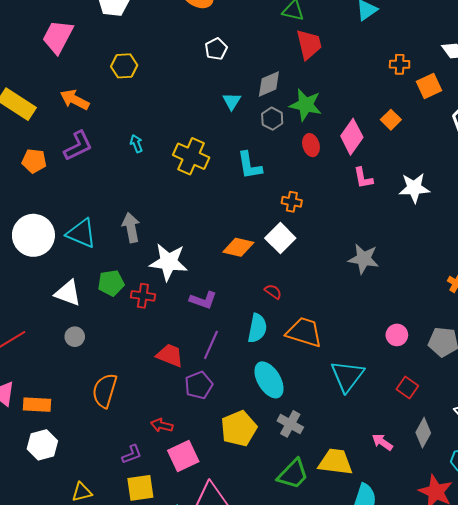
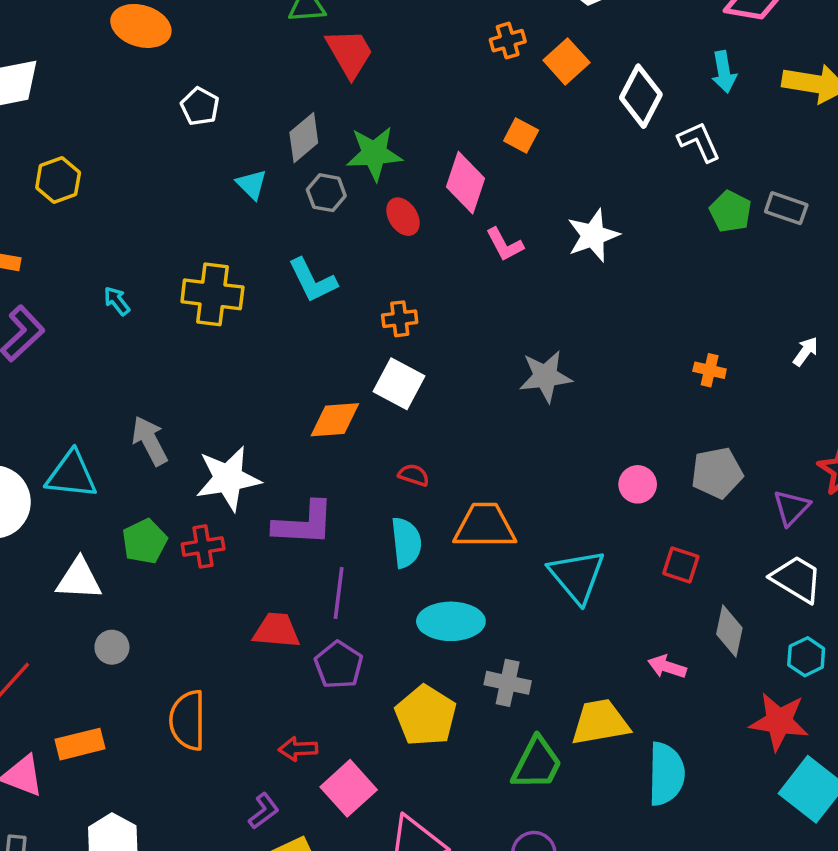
purple L-shape: (203, 300) -> (304, 524), size x1.4
cyan ellipse: (269, 380) -> (451, 621), turned -42
orange rectangle: (37, 405) -> (80, 744), moved

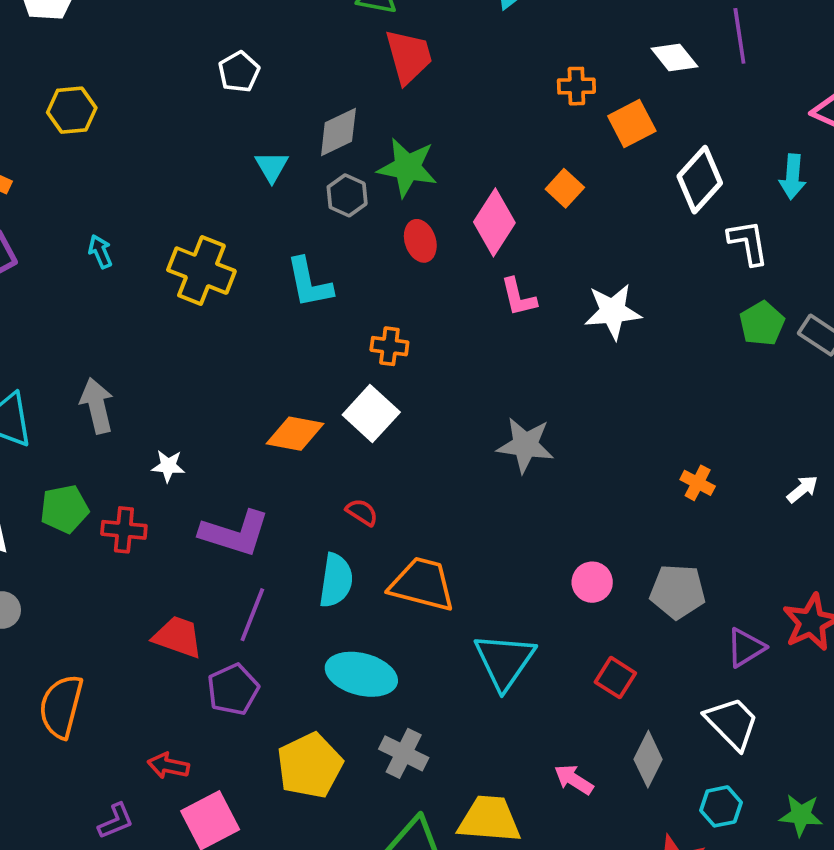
white star: (228, 478) -> (168, 466), size x0.5

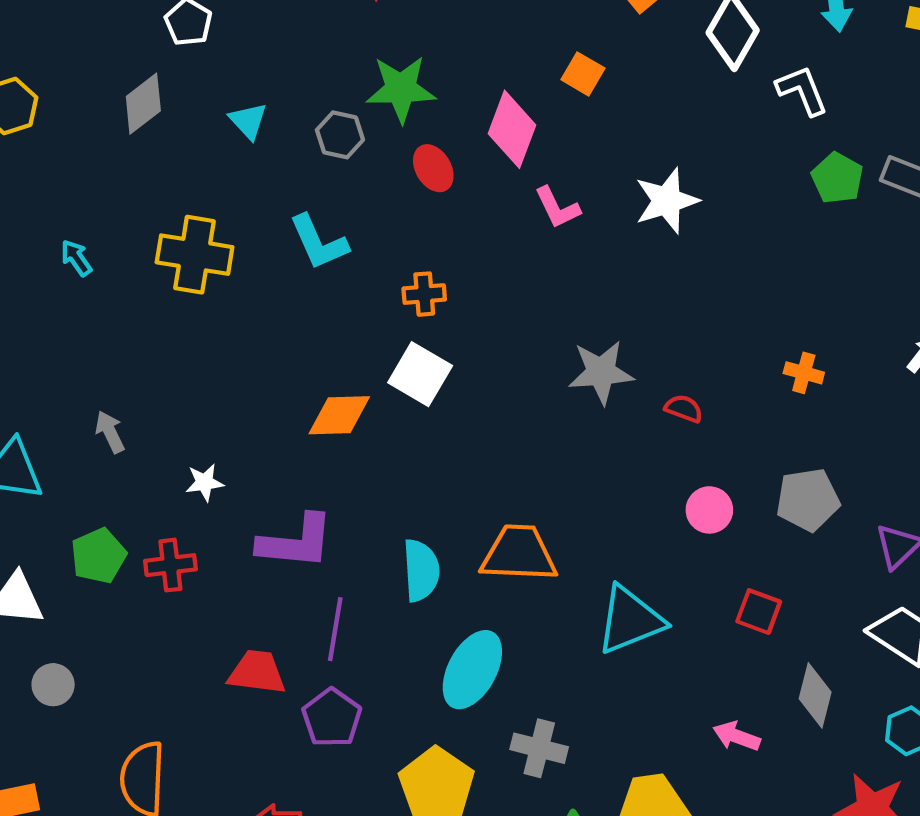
gray diamond: (338, 132) -> (143, 104), moved
gray arrow: (97, 406) -> (110, 432), size x0.7
red semicircle: (362, 512) -> (684, 409), moved
cyan triangle: (504, 661) -> (630, 620), turned 46
cyan ellipse: (361, 674) -> (472, 670), turned -64

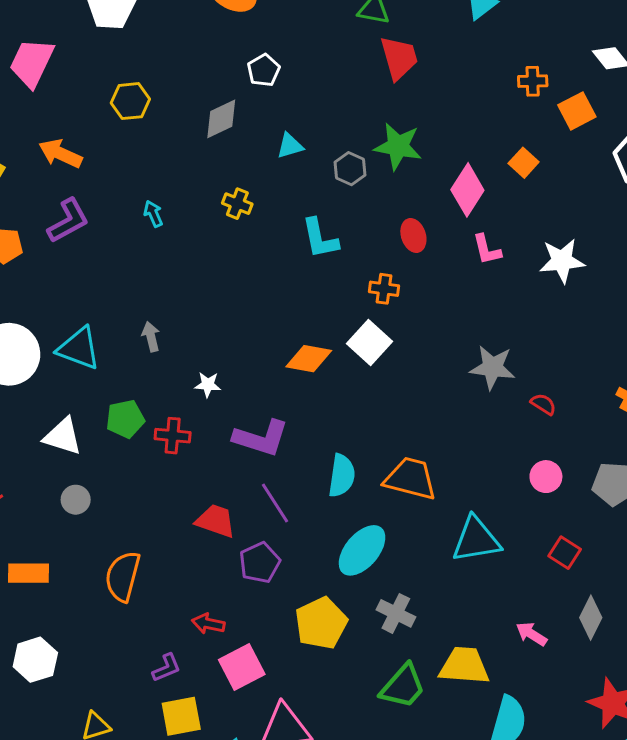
cyan triangle: (248, 121) -> (290, 146), turned 44
red ellipse: (433, 168) -> (413, 235), moved
yellow cross: (195, 255) -> (237, 204), moved, size x0.6
purple line: (335, 629) -> (275, 503), turned -54

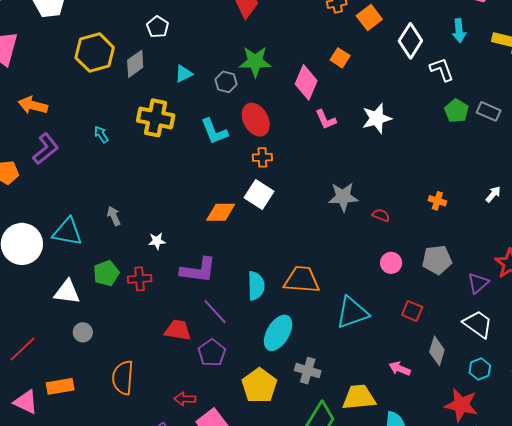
yellow hexagon: (130, 101) -> (95, 53), moved, size x1.5
yellow cross: (237, 204) -> (156, 118), size x1.8
red ellipse: (413, 235) -> (256, 120), moved, size x1.5

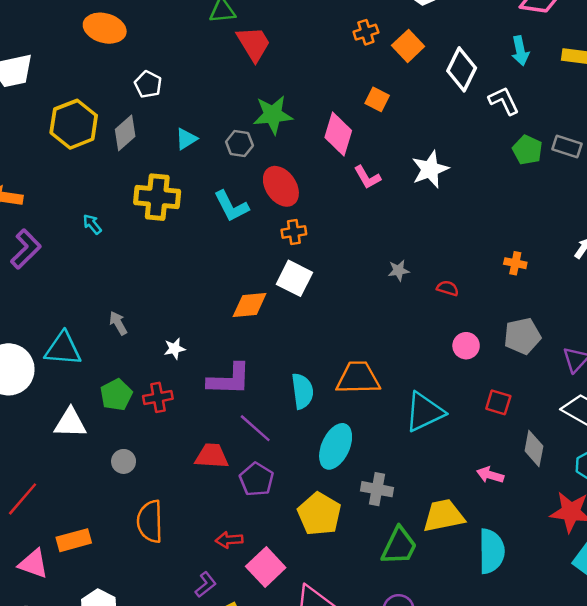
gray star: (343, 197) -> (399, 270), size x0.6
gray circle: (83, 332) -> (124, 461), moved

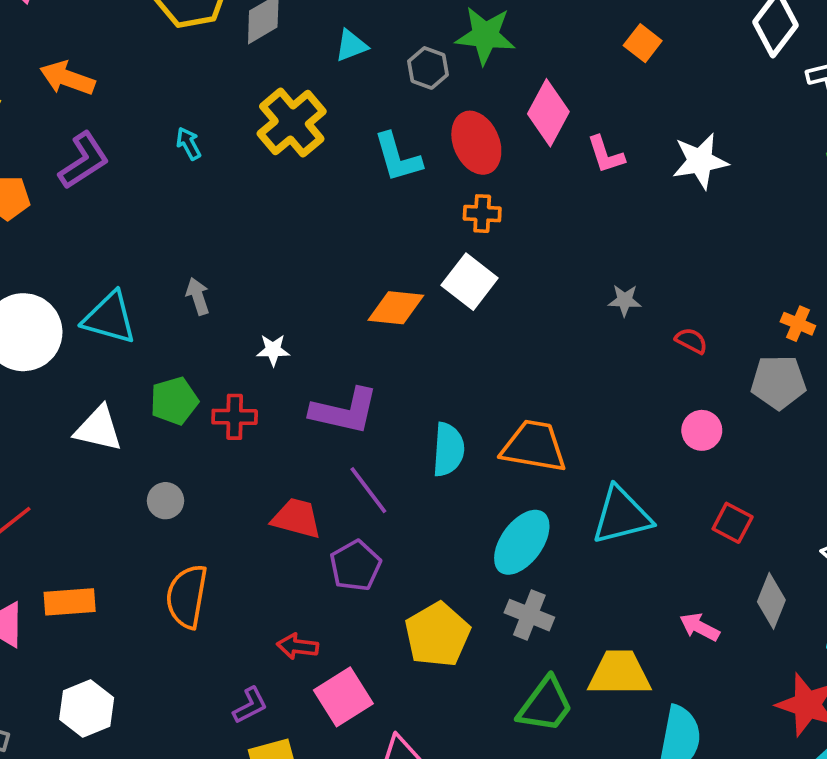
pink diamond: (338, 134) -> (548, 113), moved
yellow cross: (157, 197) -> (292, 123), turned 33
gray pentagon: (522, 336) -> (778, 382), moved
cyan ellipse: (336, 446) -> (522, 542), moved

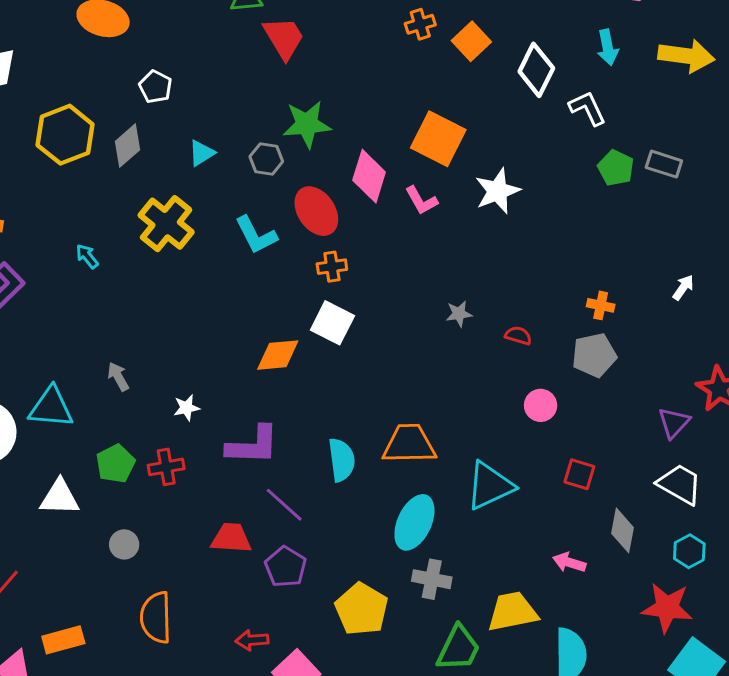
orange square: (643, 43) -> (438, 139), moved, size x1.8

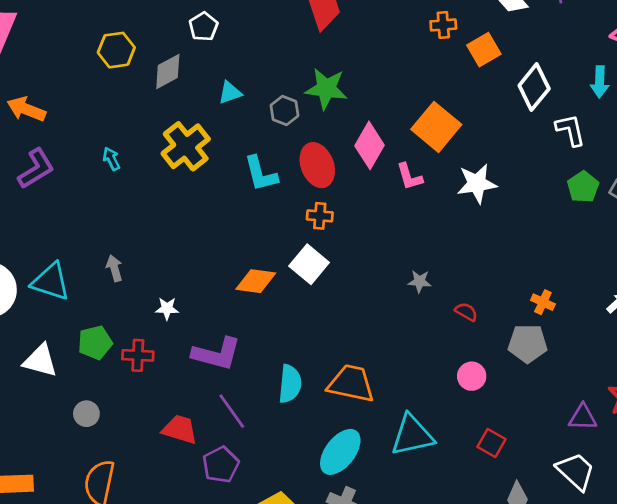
yellow hexagon: (65, 135) -> (116, 50), size x0.7
purple triangle: (674, 423) -> (583, 417), turned 36

